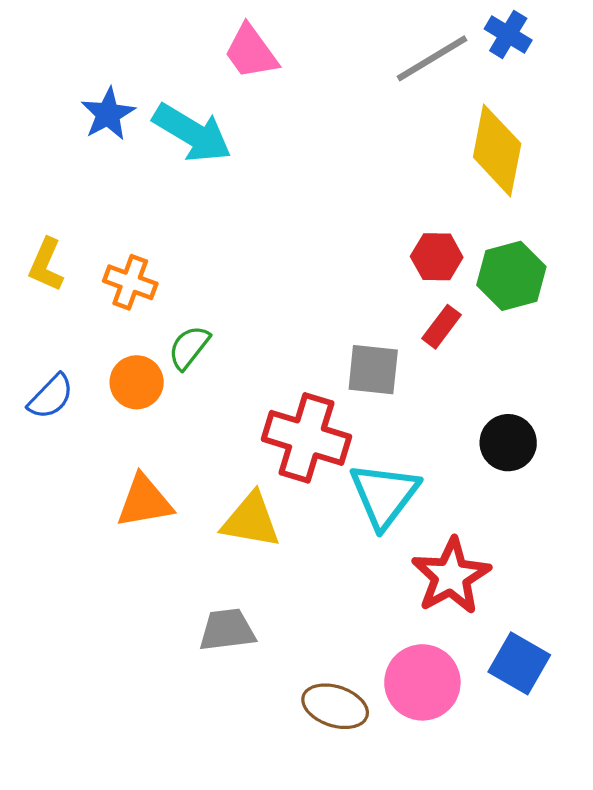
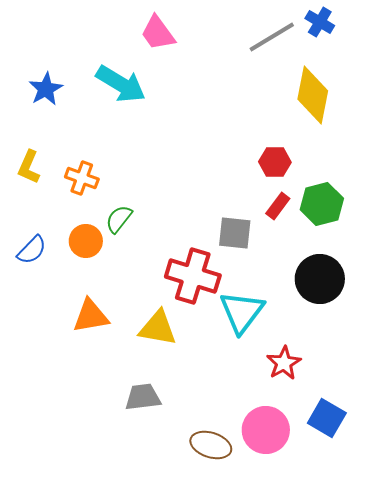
blue star: (108, 114) -> (46, 89), moved
green hexagon: (511, 276) -> (322, 204), moved
black circle: (508, 443) -> (320, 279), size x1.4
red star: (451, 576) -> (284, 363), size x0.7

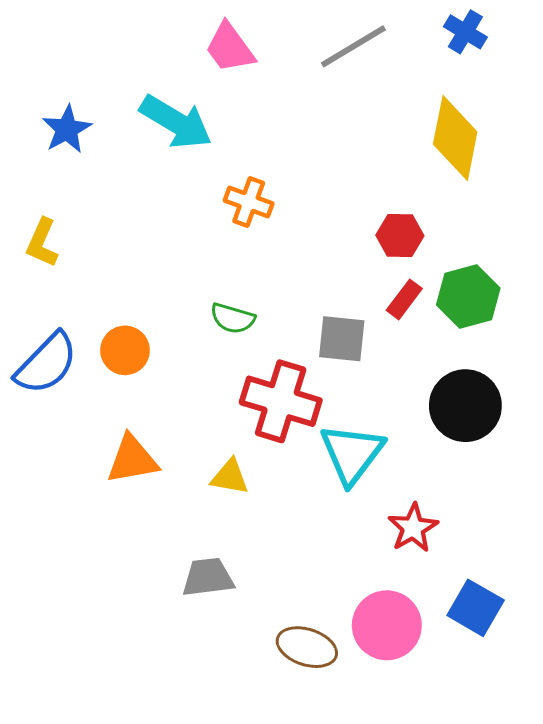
gray line: (272, 37) -> (353, 46), moved
orange cross: (82, 178) -> (249, 202), moved
green semicircle: (119, 219) -> (233, 318), moved, turned -112
blue semicircle: (32, 250) -> (46, 363), size x1.5
yellow triangle: (158, 328) -> (230, 477), size x0.7

